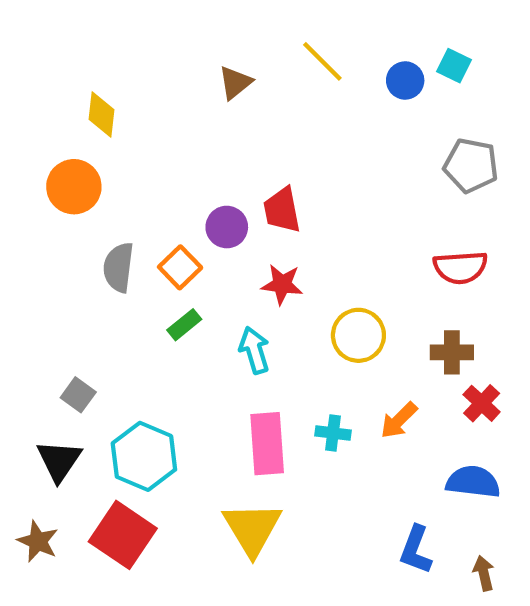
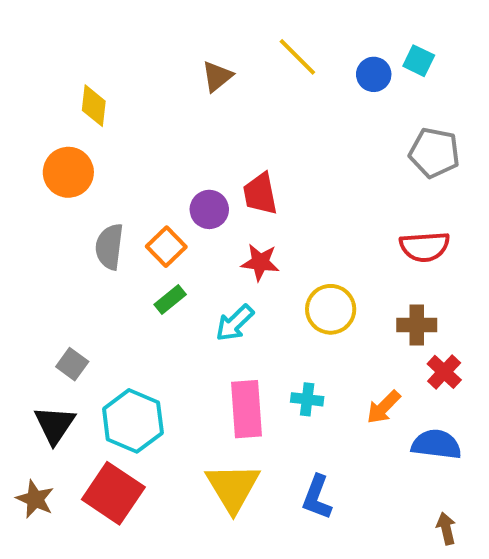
cyan arrow: (254, 350) -> (235, 323), turned -117
orange arrow: (399, 420) -> (383, 407), moved
blue L-shape: (416, 550) -> (317, 497), moved

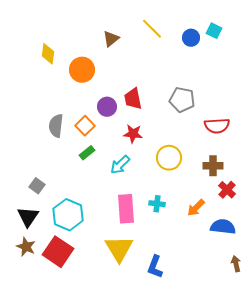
gray pentagon: (434, 153) -> (182, 100), moved
orange circle: (68, 172) -> (82, 70), moved
blue L-shape: (317, 497) -> (155, 267), moved
brown star: (35, 499) -> (26, 247), moved
brown arrow: (446, 529) -> (236, 264), moved

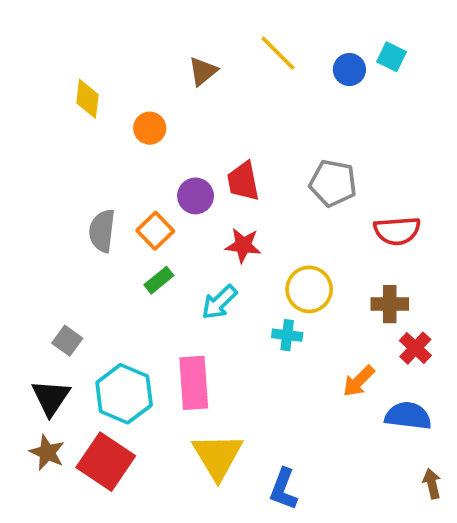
orange circle: (82, 70) -> (150, 128), size x0.7
cyan cross: (157, 204) -> (287, 335), moved
pink rectangle: (126, 209) -> (194, 383), moved

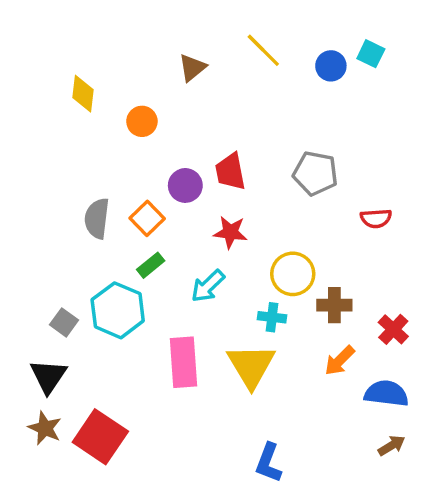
red semicircle: (397, 231) -> (376, 218), size x0.7
brown cross: (390, 304) -> (334, 305), moved
cyan hexagon: (124, 394) -> (118, 310), moved
yellow triangle: (218, 456) -> (251, 366), moved
brown arrow: (432, 484) -> (392, 445), moved, turned 72

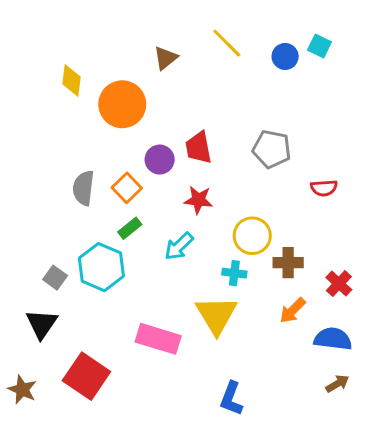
orange circle: (142, 121) -> (122, 104), size x1.8
pink rectangle: (184, 362) -> (158, 339), moved, turned -69
brown star: (45, 428) -> (22, 390), moved

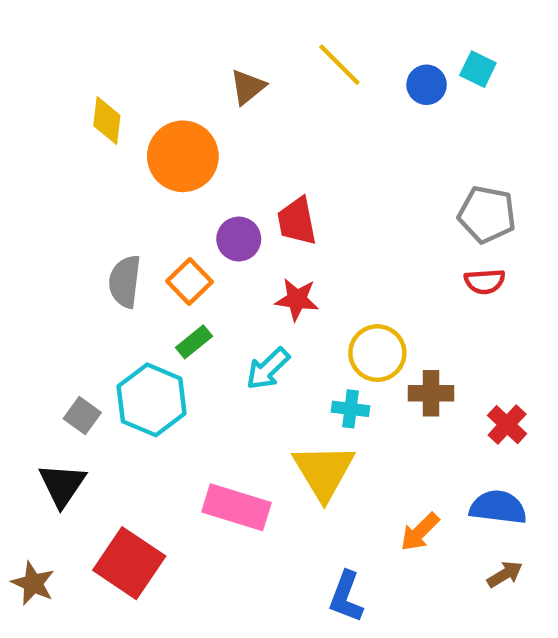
gray pentagon: (272, 149) -> (487, 214), moved
orange arrow: (293, 310) -> (420, 532), moved

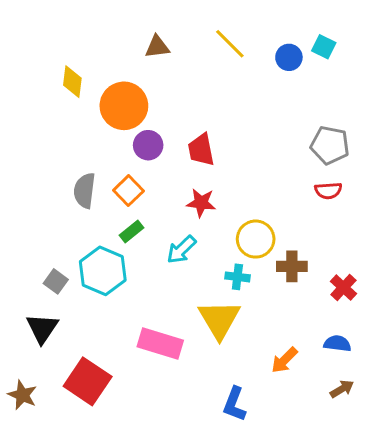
brown triangle: (248, 87) -> (157, 47), moved, turned 32
purple circle: (239, 239) -> (148, 145), moved
blue semicircle: (498, 507) -> (337, 344), size x0.7

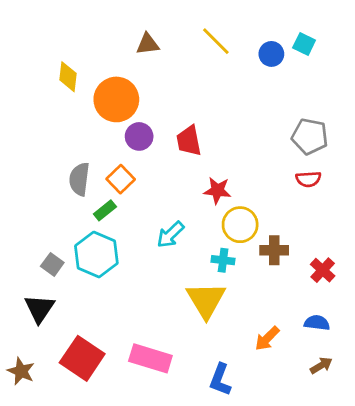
red star: (201, 203) -> (217, 191), moved
green rectangle: (131, 231) -> (105, 210), moved
pink rectangle: (160, 344) -> (150, 358), moved

